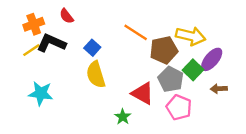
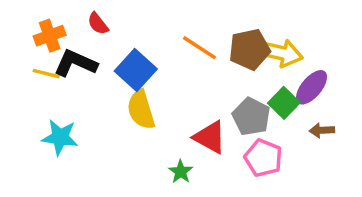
blue square: (92, 48) -> (136, 70), size x1.6
yellow line: (31, 50) -> (46, 74), turned 48
brown pentagon: (164, 50) -> (249, 49), moved

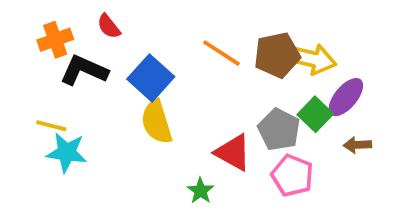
yellow line: (46, 74) -> (51, 126), moved

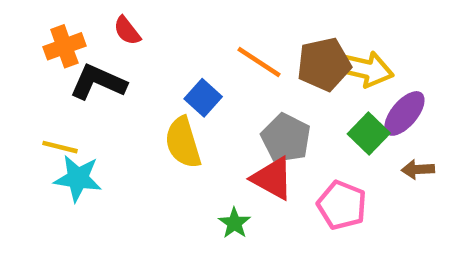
blue square: (151, 78) -> (203, 98), moved, size x0.7
gray pentagon: (279, 130) -> (286, 138), moved

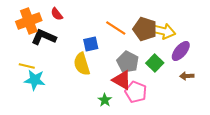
orange cross: (64, 46) -> (29, 21), size x1.4
brown pentagon: (324, 64) -> (145, 29), turned 30
blue square: (203, 98) -> (91, 44), turned 35
green square: (369, 134) -> (155, 63), moved
pink pentagon: (342, 205) -> (136, 92), moved

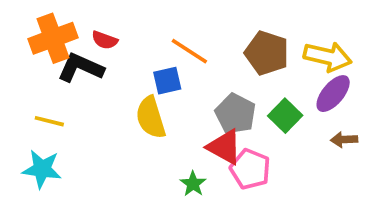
red semicircle: (57, 14) -> (105, 40), moved, turned -32
orange line: (116, 28) -> (189, 51), moved
yellow arrow: (163, 31) -> (328, 57), moved
cyan star: (35, 80) -> (42, 169), moved

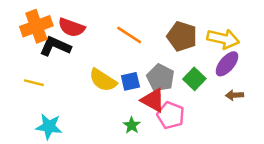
red semicircle: (105, 40) -> (71, 27), size x1.5
blue square: (167, 81) -> (130, 81), moved
yellow semicircle: (151, 117) -> (103, 80), turned -40
cyan star: (42, 169) -> (49, 127), moved

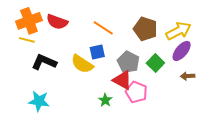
yellow arrow: (223, 39) -> (179, 31), turned -40
black L-shape: (55, 46) -> (44, 62), moved
blue square: (130, 81) -> (97, 52), moved
yellow line: (34, 83) -> (27, 40), moved

